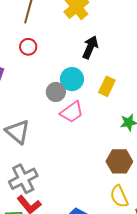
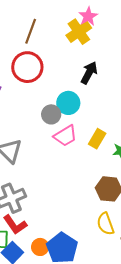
red circle: (28, 47) -> (27, 67), size x1.8
yellow rectangle: (107, 86) -> (97, 139), moved

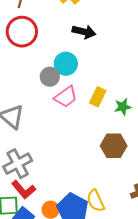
black arrow: (89, 73) -> (84, 32), turned 80
yellow semicircle: (105, 224) -> (96, 201), moved

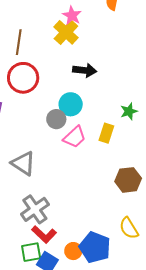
green star: (123, 107) -> (129, 111), moved
yellow semicircle: (96, 201) -> (129, 228), moved

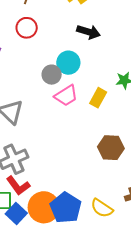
red circle: (23, 78) -> (27, 28), size x0.7
yellow semicircle: (129, 228) -> (102, 208), moved, turned -35
orange circle: (73, 251) -> (44, 207), size x1.8

